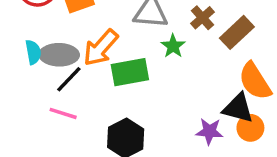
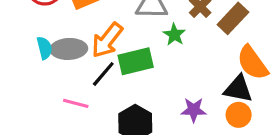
black line: (69, 79) -> (103, 74), moved
orange circle: (250, 128) -> (239, 115), moved
purple star: (209, 131) -> (194, 110), moved

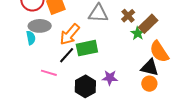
green star: (174, 35) -> (138, 33), moved
gray ellipse: (69, 49) -> (40, 26), moved
purple star: (194, 110) -> (110, 78), moved

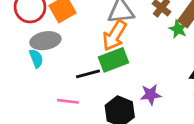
orange arrow: (70, 34) -> (114, 36), moved
black line: (67, 55) -> (88, 74), turned 42

